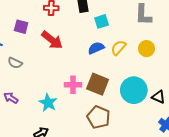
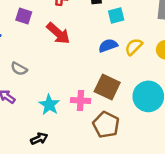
gray semicircle: (15, 63) -> (19, 69), moved
pink cross: (73, 85) -> (81, 101), moved

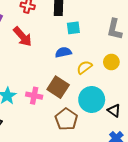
yellow semicircle: (134, 47) -> (84, 67), moved
brown pentagon: (106, 125) -> (66, 119), moved

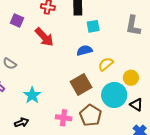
yellow circle: (111, 62) -> (131, 78), moved
brown square: (58, 87) -> (81, 84), turned 30
pink cross: (34, 96) -> (64, 118), moved

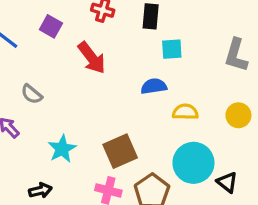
yellow semicircle: (106, 64) -> (185, 112), turned 35
yellow circle: (131, 78) -> (238, 115), moved
brown square: (81, 84) -> (120, 151), moved

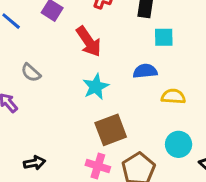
cyan star: (62, 149) -> (96, 87), moved
cyan circle: (193, 163) -> (179, 144), size x0.7

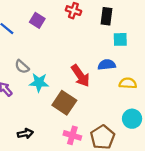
red arrow: (89, 42) -> (80, 76), moved
cyan star: (96, 87) -> (39, 82), moved, turned 30
brown square: (111, 130) -> (64, 103), moved, turned -35

